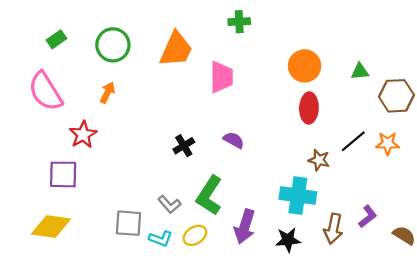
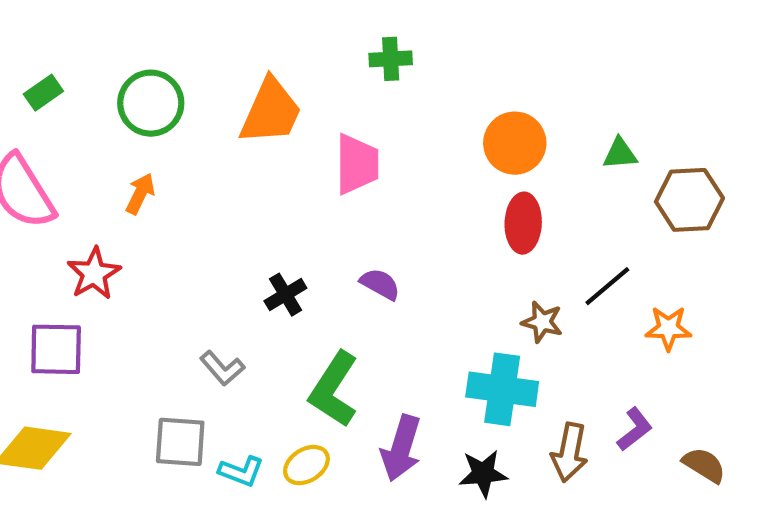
orange star: (388, 143) -> (668, 328), moved
gray L-shape: (169, 204) -> (222, 368), moved

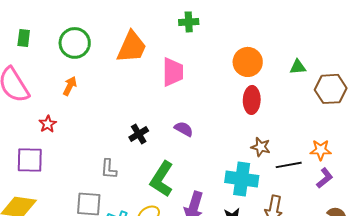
green rectangle: (43, 93) -> (24, 38), turned -48
red star: (94, 274) -> (48, 124), size x0.7
black line: (607, 286) -> (289, 165), moved, turned 30
gray L-shape: (222, 368) -> (109, 169), turned 45
purple L-shape: (635, 429) -> (325, 178), moved

